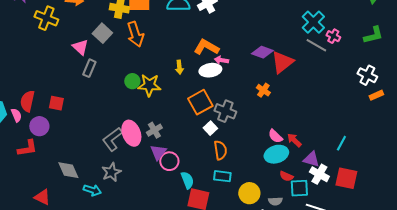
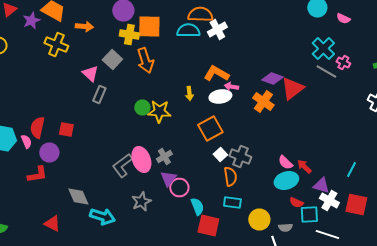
orange cross: (263, 90) -> (263, 102), moved, size x1.5
gray cross: (225, 111) -> (240, 156), moved
gray star: (111, 172) -> (141, 202), moved
cyan arrow: (92, 190) -> (102, 216), size x1.4

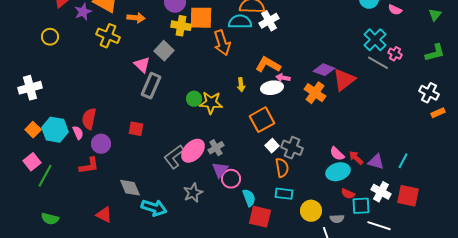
orange arrow: (145, 60) -> (222, 43), moved
gray rectangle: (99, 94) -> (151, 86), size x1.4
red square: (66, 130) -> (136, 129), moved
pink ellipse: (141, 160) -> (193, 151), turned 65
purple triangle: (321, 186) -> (376, 162), moved

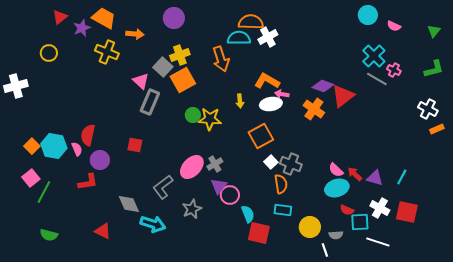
orange square: (201, 18) -> (183, 80), moved, turned -30
yellow cross: (181, 26) -> (180, 55), moved, turned -30
white cross: (30, 88) -> (16, 86), moved
gray L-shape: (174, 157) -> (163, 187), moved

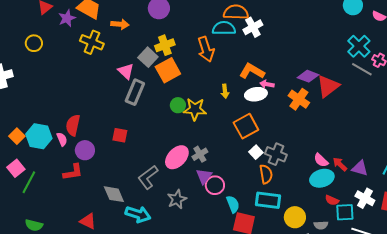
cyan rectangle: (283, 210) -> (268, 200), size x1.4

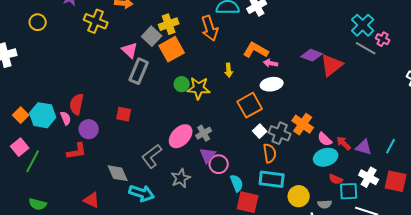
white ellipse: (256, 94) -> (272, 84), moved
orange cross: (299, 99) -> (303, 124), moved

